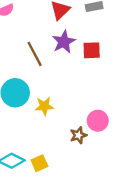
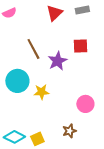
purple star: (64, 42) -> (57, 61), moved
brown star: (78, 135) -> (69, 131), moved

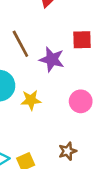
purple star: (57, 61) -> (52, 59), turned -30
pink circle: (85, 104) -> (81, 101), moved

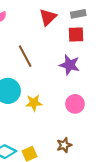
red square: (82, 40) -> (76, 35), moved
purple star: (52, 59) -> (70, 65), moved

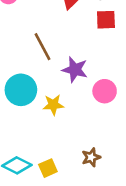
purple star: (70, 65) -> (75, 70), moved
pink circle: (75, 104) -> (105, 91), moved

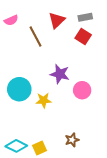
red square: (106, 20) -> (83, 36), turned 35
brown line: (43, 47) -> (35, 36), moved

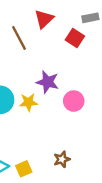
gray rectangle: (85, 17) -> (90, 18), moved
yellow star: (44, 100) -> (29, 102), moved

